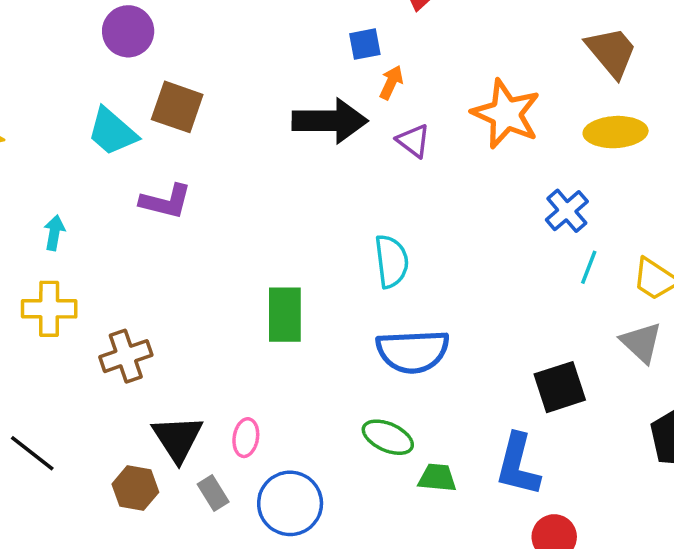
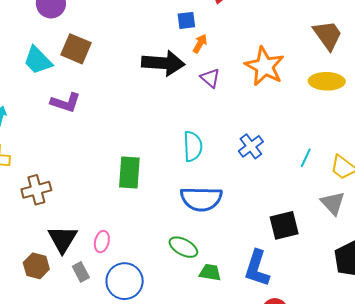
blue cross: (567, 211) -> (251, 146), moved

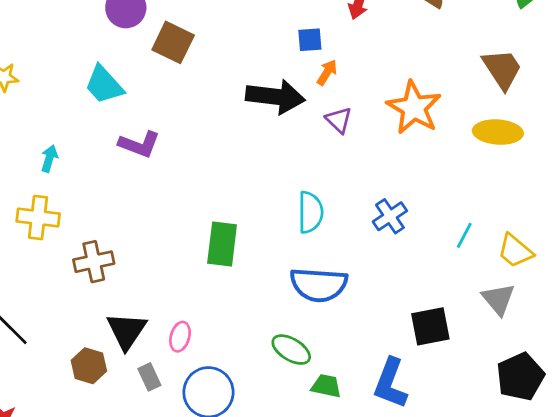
brown square: (76, 49) -> (173, 42), moved

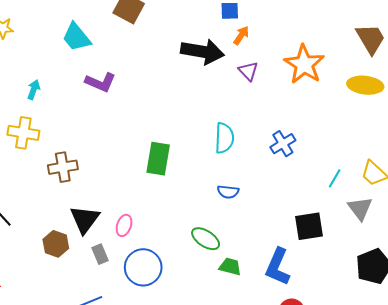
cyan line: (464, 235) -> (335, 178), moved
blue semicircle: (319, 285) -> (228, 192), size x0.5

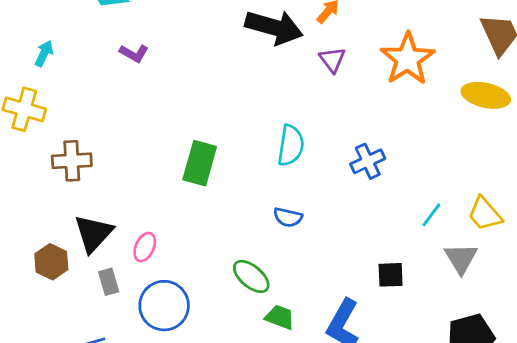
purple L-shape: (100, 82) -> (134, 53), size x0.7
black square: (309, 226) -> (391, 275), size x0.7

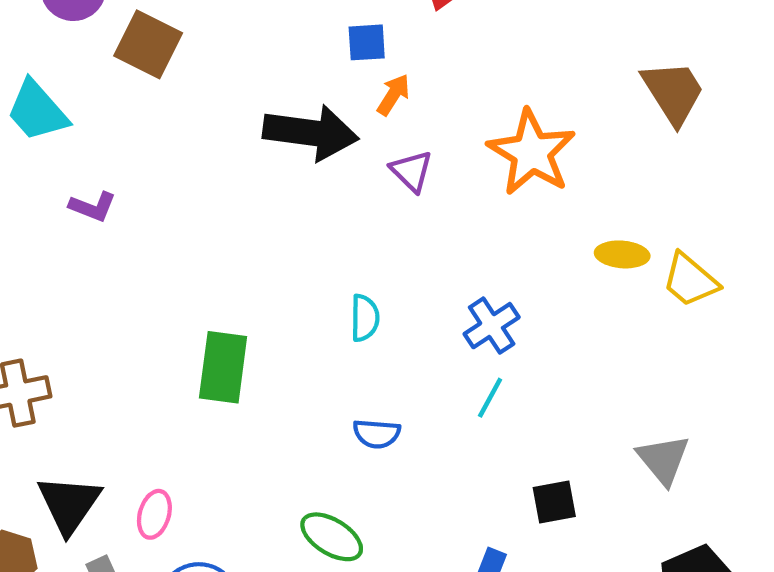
yellow ellipse: (486, 95) -> (622, 254), moved, size x0.7
cyan semicircle: (291, 145) -> (365, 318), size x0.7
yellow trapezoid: (485, 214) -> (690, 280), moved
cyan line: (431, 215) -> (490, 398), moved

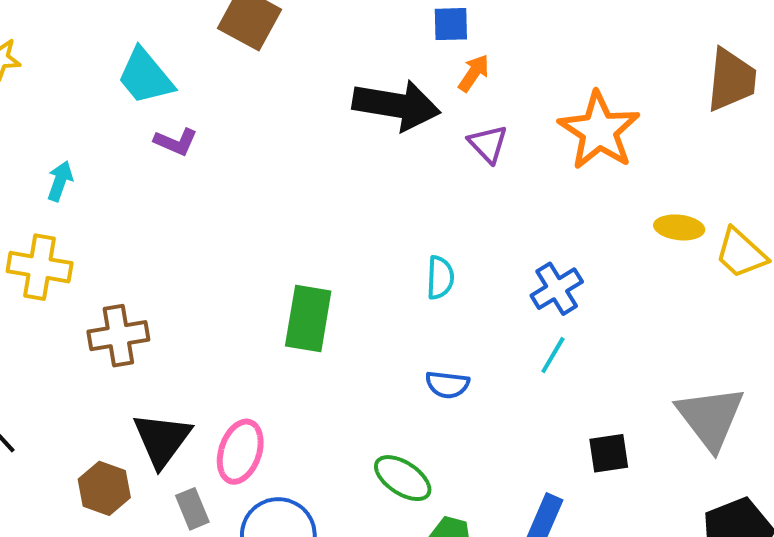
brown trapezoid: (673, 92) -> (731, 80), turned 36
purple L-shape: (93, 207) -> (176, 142), moved
gray triangle: (663, 460) -> (710, 418), size x1.4
pink ellipse: (154, 514) -> (240, 452), size x1.4

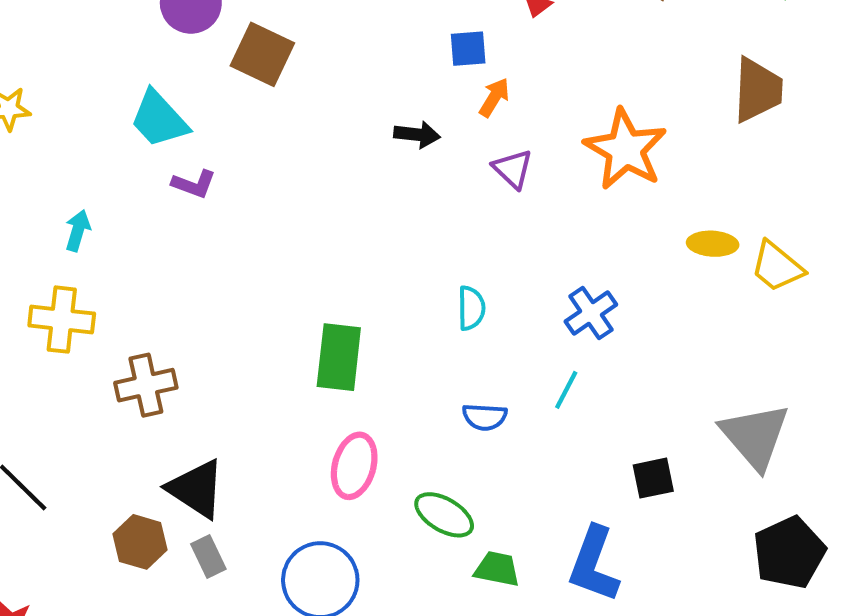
black arrow: (396, 105) -> (417, 135), size x0.5
cyan line: (553, 355) -> (566, 390), moved
black triangle: (162, 440) -> (196, 489), turned -30
pink ellipse: (240, 452) -> (354, 466), moved
gray rectangle: (192, 509) -> (208, 556), moved

